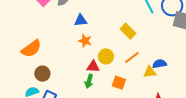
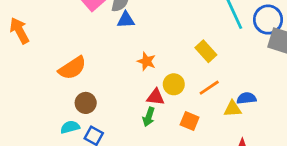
blue triangle: (81, 20) -> (126, 20), moved

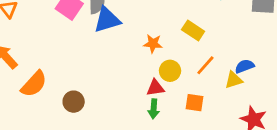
blue triangle: (126, 20) -> (107, 20), size x1.5
orange star: (146, 61) -> (153, 44), moved
orange semicircle: (72, 68) -> (34, 84), moved
brown circle: (86, 103) -> (74, 102), moved

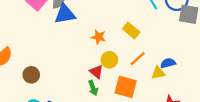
red triangle: (155, 88) -> (96, 72), turned 40
orange square: (195, 103) -> (126, 87), size x1.5
green arrow: (154, 109) -> (93, 88), turned -32

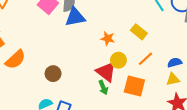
red triangle: (96, 72) -> (106, 72), size x1.5
yellow triangle: (158, 73) -> (173, 79), moved
brown circle: (31, 75) -> (53, 74), moved

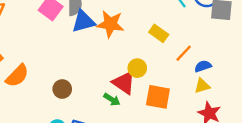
orange star: (108, 38) -> (110, 24), moved, size x1.6
orange line: (145, 59) -> (184, 53), moved
green arrow: (103, 87) -> (112, 99), moved, turned -32

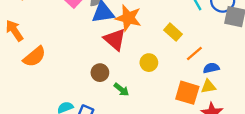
red triangle: (124, 83) -> (115, 39), moved
brown circle: (62, 89) -> (100, 73), moved
orange square: (158, 97) -> (187, 93), moved

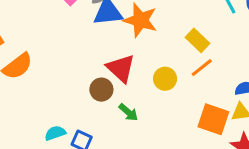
red triangle: (115, 39) -> (121, 68), moved
orange line: (194, 54) -> (202, 68), moved

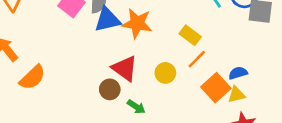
orange square: (213, 119) -> (216, 88), moved, turned 36

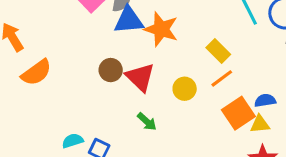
brown circle: (110, 89) -> (111, 70), moved

